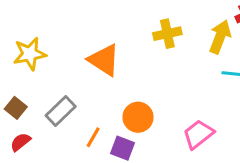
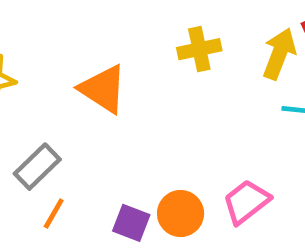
orange circle: (138, 117) -> (181, 213), moved
orange line: (93, 137) -> (54, 213), moved

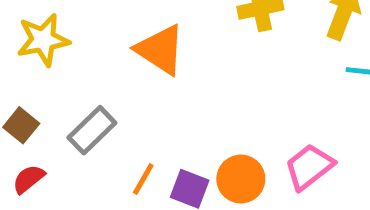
orange line: (54, 213) -> (143, 179), moved

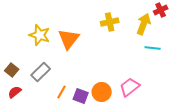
yellow star: (43, 40) -> (40, 35), moved, turned 30
orange triangle: (160, 50) -> (69, 39), turned 35

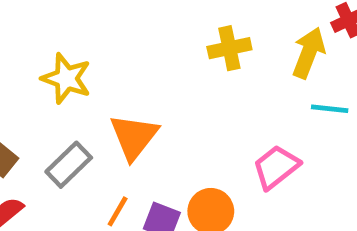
orange triangle: (69, 39) -> (134, 137), moved
pink trapezoid: (130, 87) -> (276, 167), moved

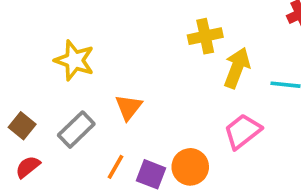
yellow arrow: (309, 53) -> (237, 68), moved
orange triangle: (134, 137) -> (129, 107), size x0.7

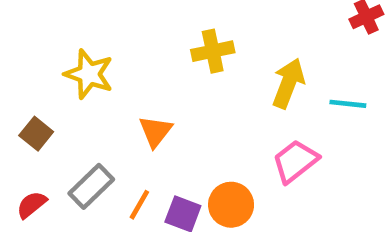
yellow cross: (205, 36) -> (213, 51), moved
brown square: (22, 126) -> (36, 134), moved
gray rectangle: (76, 130) -> (91, 186), moved

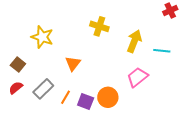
yellow cross: (213, 51) -> (99, 26), turned 30
red semicircle: (32, 205) -> (16, 88), moved

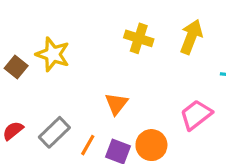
yellow arrow: (134, 41) -> (191, 37), moved
orange triangle: (73, 63) -> (116, 104), moved
brown square: (18, 64) -> (16, 67), moved

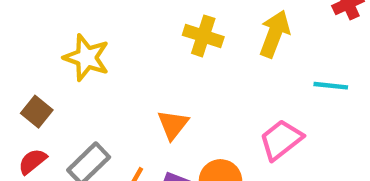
brown square: (16, 67) -> (37, 112), moved

